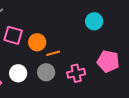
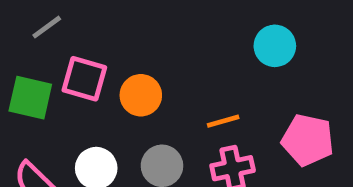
orange line: (53, 53) -> (223, 121), moved

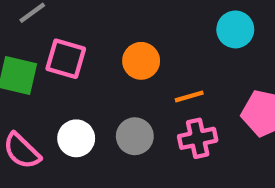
orange circle: (141, 95) -> (141, 61), moved

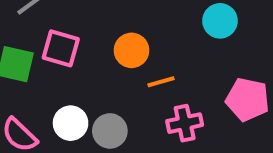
orange line: (189, 96) -> (161, 82), moved
gray circle: (135, 136) -> (110, 131), moved

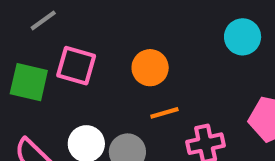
orange line: (161, 82) -> (164, 113), moved

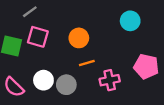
gray line: (43, 20) -> (30, 12), moved

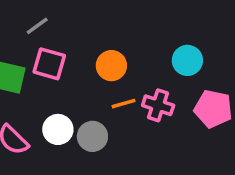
cyan circle: (130, 21) -> (187, 60), moved
pink cross: (110, 80) -> (158, 105), moved, turned 30

